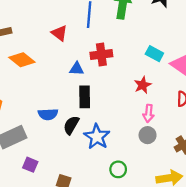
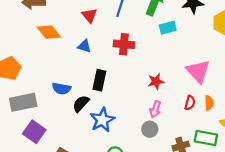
cyan rectangle: (154, 54) -> (168, 28), moved, turned -56
blue triangle: (77, 69) -> (84, 46), moved
purple square: (30, 165) -> (34, 132), size x1.5

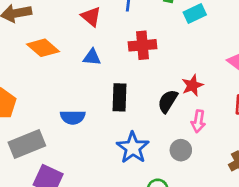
black semicircle: (81, 104) -> (168, 101), moved
gray circle: (150, 129) -> (181, 150), moved

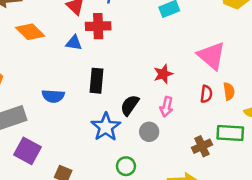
red cross: (142, 45) -> (98, 26), moved
black semicircle: (168, 101) -> (130, 105), moved

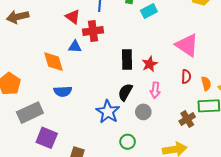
orange diamond: (30, 32) -> (53, 62), moved, turned 35
black rectangle: (97, 81) -> (127, 60), moved
orange semicircle: (229, 91) -> (206, 83), moved

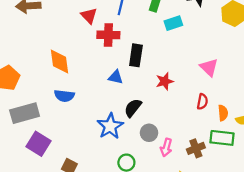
pink triangle: (187, 45) -> (209, 67), size x0.7
blue triangle: (75, 47) -> (116, 77), moved
black rectangle: (127, 60) -> (136, 55), moved
pink arrow: (155, 90) -> (166, 147), moved

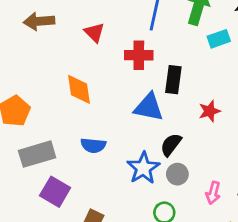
red triangle: (89, 16) -> (94, 32), moved
blue triangle: (116, 77) -> (149, 107), size x1.6
blue semicircle: (64, 96) -> (93, 145), moved
gray circle: (149, 133) -> (177, 174), moved

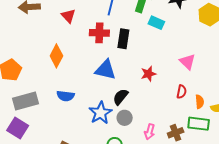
cyan rectangle: (219, 39) -> (156, 23), turned 42
black rectangle: (173, 80) -> (123, 39), moved
orange diamond: (79, 89) -> (56, 56), turned 35
purple square: (55, 192) -> (18, 128), moved

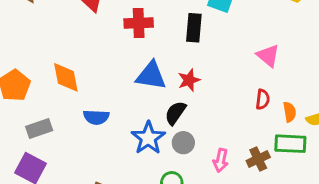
black rectangle: (123, 39) -> (194, 28), moved
orange diamond: (56, 56) -> (66, 77), moved, turned -35
red star: (148, 74) -> (189, 80), moved
gray rectangle: (26, 101) -> (39, 128), size x0.7

